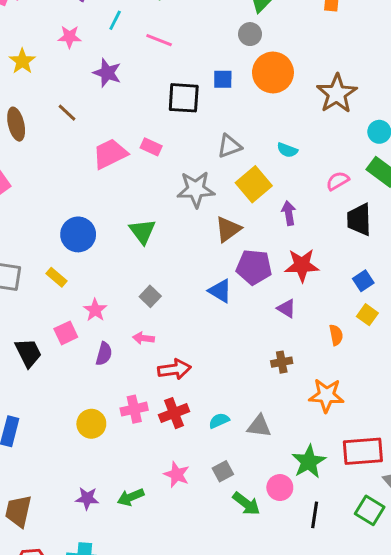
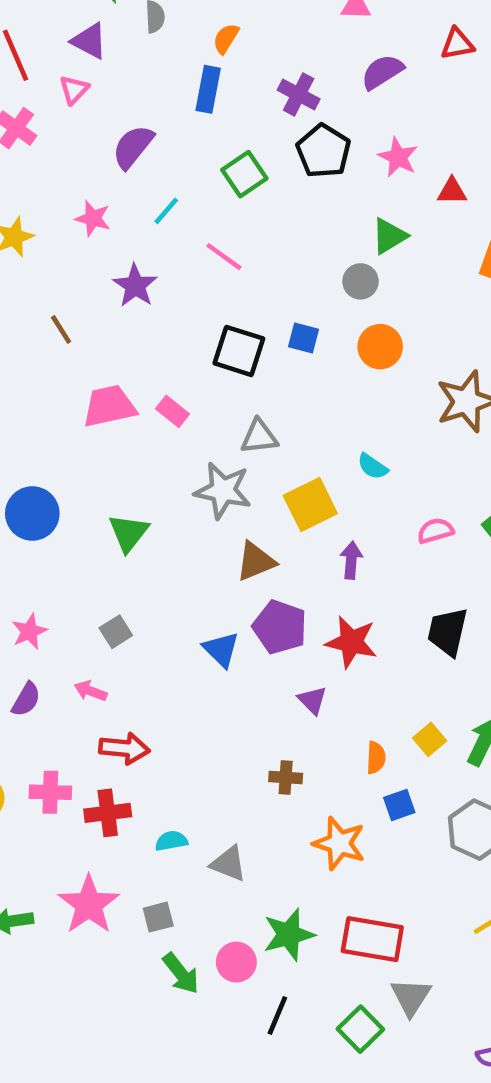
orange circle: (273, 73) -> (380, 347), size x0.7
gray triangle: (229, 146) -> (259, 437), moved
black trapezoid: (359, 220) -> (448, 632), moved
blue square: (363, 281) -> (399, 805), moved
pink star: (177, 474) -> (89, 905), size x1.5

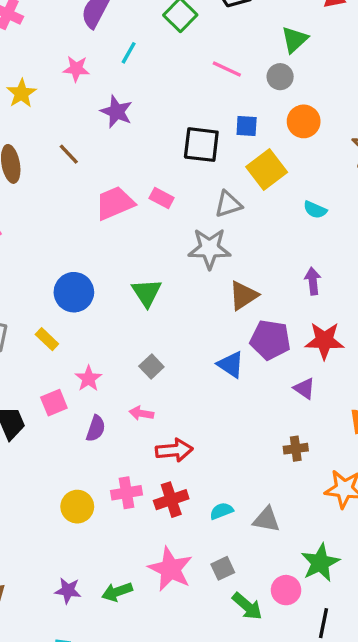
pink line: (224, 257) -> (227, 69), moved
yellow square: (310, 505) -> (267, 169), moved

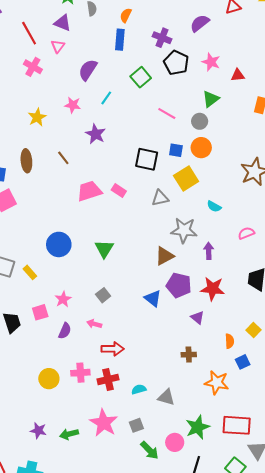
orange circle: (304, 121) -> (201, 148), moved
gray star: (209, 248) -> (184, 230), moved
yellow rectangle: (47, 339) -> (30, 272), moved

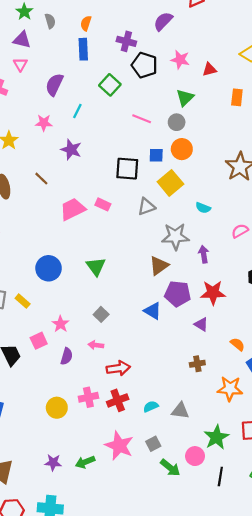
orange semicircle: (230, 341) -> (238, 344), turned -40

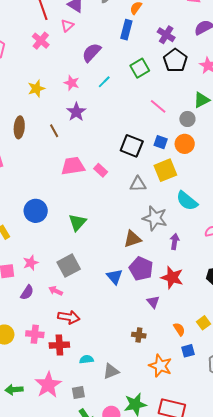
purple star: (71, 150) -> (76, 112), moved
cyan semicircle: (203, 208) -> (187, 201), size x1.6
gray square: (101, 314) -> (69, 266), size x1.6
gray triangle: (180, 411) -> (111, 371), turned -48

